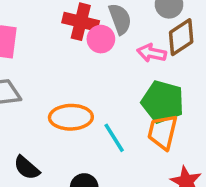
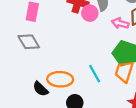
orange ellipse: (71, 117) -> (60, 79), moved

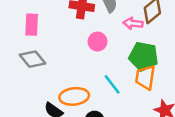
pink circle: (90, 13) -> (98, 42), moved

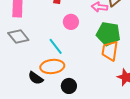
cyan line: (112, 84) -> (56, 46), moved

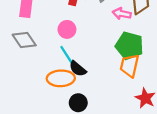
pink circle: (71, 22) -> (67, 29), moved
black semicircle: (36, 78) -> (78, 69), moved

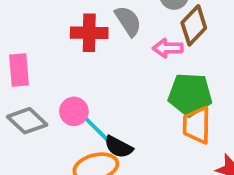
pink circle: (67, 29) -> (74, 111), moved

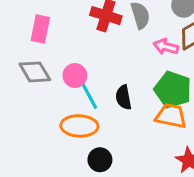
orange trapezoid: (197, 125) -> (171, 116), turned 84
black semicircle: (119, 147) -> (124, 97), moved, turned 35

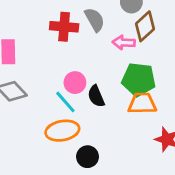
pink circle: (75, 76) -> (75, 83), moved

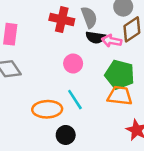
pink circle: (75, 83) -> (73, 63), moved
black semicircle: (96, 96) -> (96, 37), moved, turned -66
cyan line: (65, 102) -> (75, 100), moved

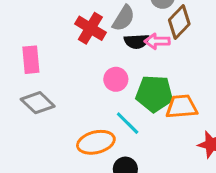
gray semicircle: (89, 17) -> (124, 18), turned 65
red cross: (62, 20) -> (90, 28), turned 30
green pentagon: (120, 75) -> (154, 94), moved

